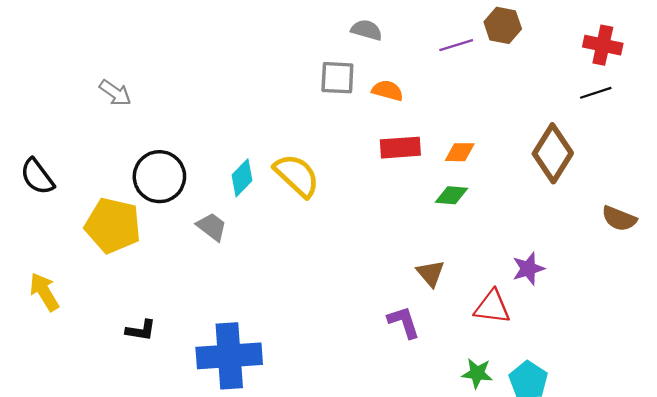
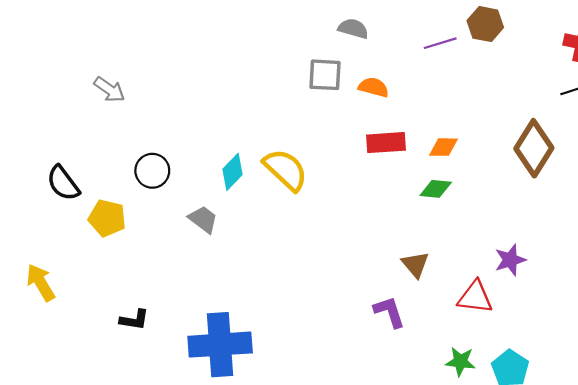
black semicircle: (37, 177) -> (63, 183), moved
black circle: (159, 177) -> (152, 171), size x0.7
yellow pentagon: (113, 226) -> (107, 218), size x0.7

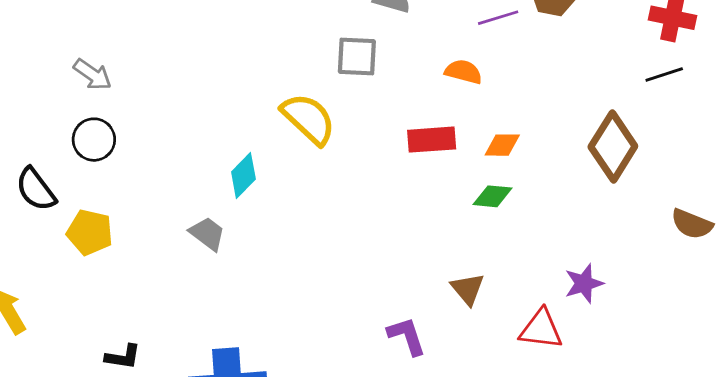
orange semicircle: (374, 87) -> (463, 72), moved
yellow semicircle: (286, 170) -> (308, 119), moved
black circle: (152, 171) -> (94, 140), moved
purple L-shape: (389, 312) -> (407, 336), moved

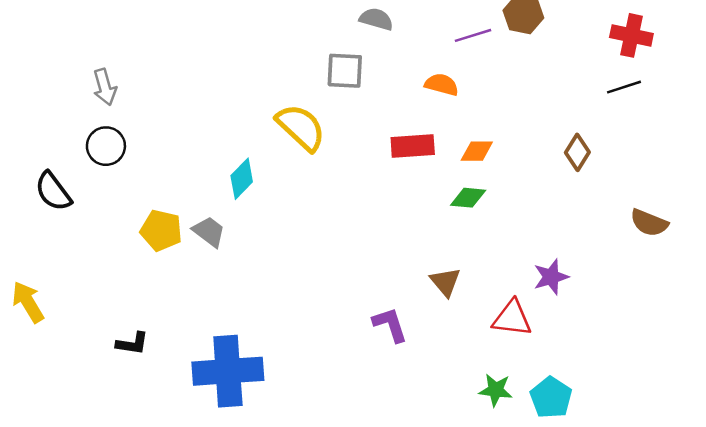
gray arrow: (93, 74) -> (105, 87), turned 39
brown diamond: (613, 146) -> (577, 152), size x0.6
yellow pentagon: (90, 232) -> (161, 230), moved

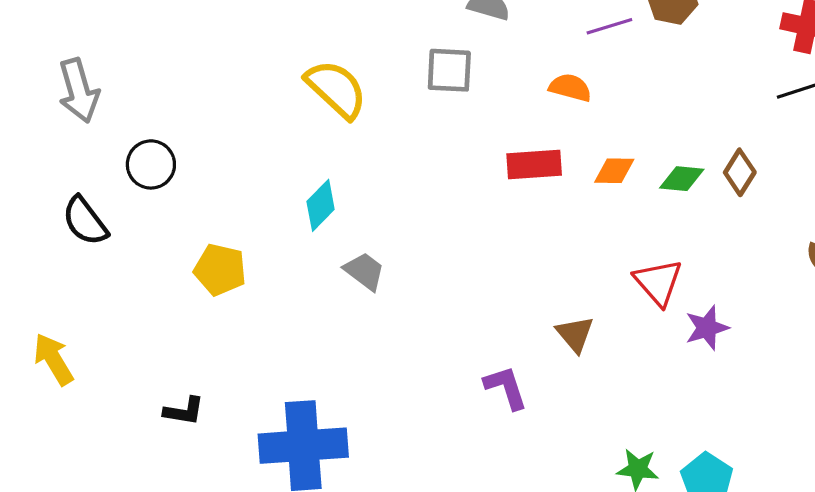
gray arrow: (105, 87) -> (79, 91), moved, size x1.4
yellow semicircle: (301, 127) -> (336, 89), moved
green diamond: (468, 198) -> (682, 179), moved
gray trapezoid: (209, 232) -> (365, 271), moved
red triangle: (512, 318) -> (658, 282), moved, turned 42

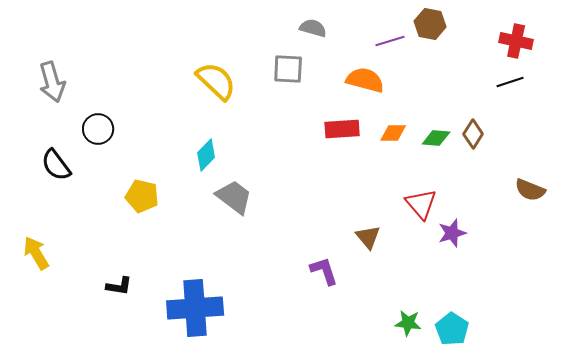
orange semicircle: (570, 88) -> (365, 80), size x1.4
gray trapezoid: (365, 271) -> (234, 197), size x1.4

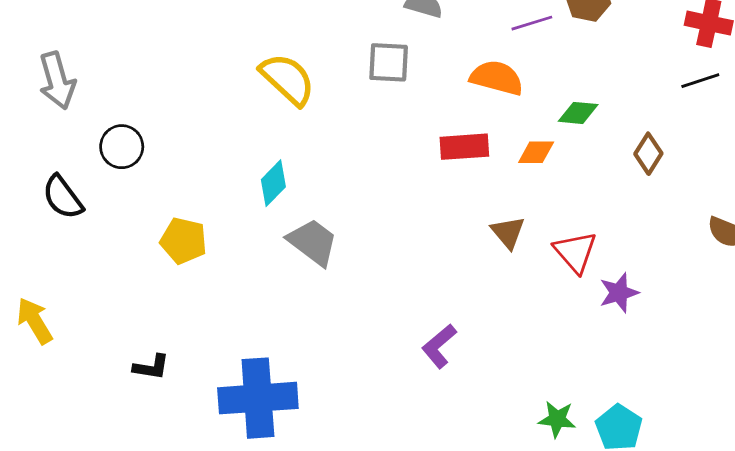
green diamond: (436, 138) -> (578, 113), moved
brown triangle: (368, 237) -> (508, 232), moved
purple L-shape: (324, 271) -> (439, 346), turned -112

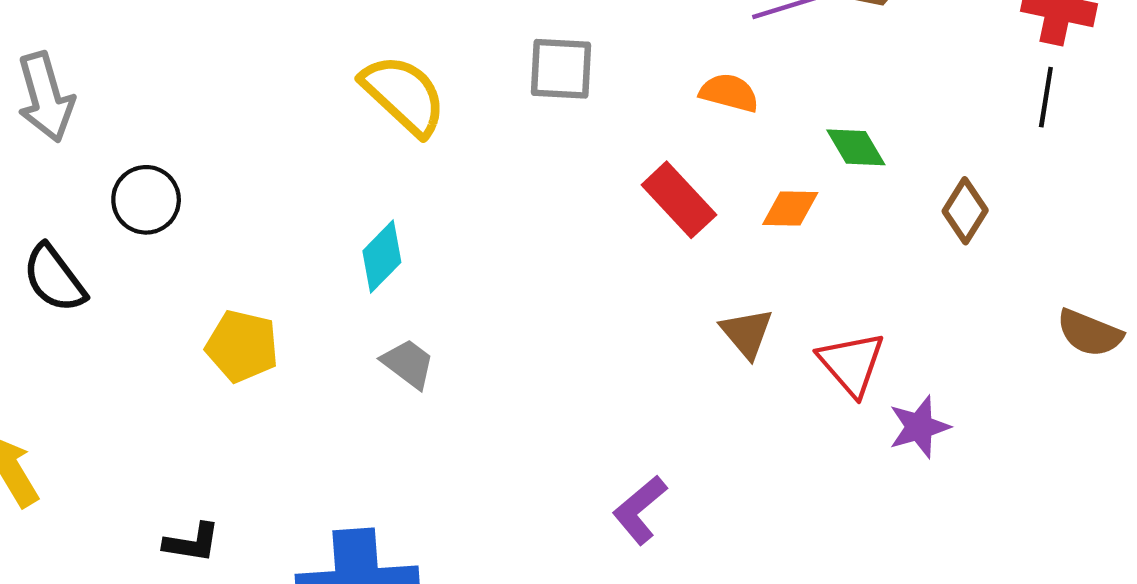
orange semicircle: (497, 78) -> (729, 93), size x0.7
black line: (700, 81) -> (1046, 97), turned -63
green diamond: (578, 113) -> (856, 147), turned 54
red rectangle: (464, 147) -> (679, 200), turned 51
gray trapezoid: (313, 242) -> (408, 364), moved, size x0.7

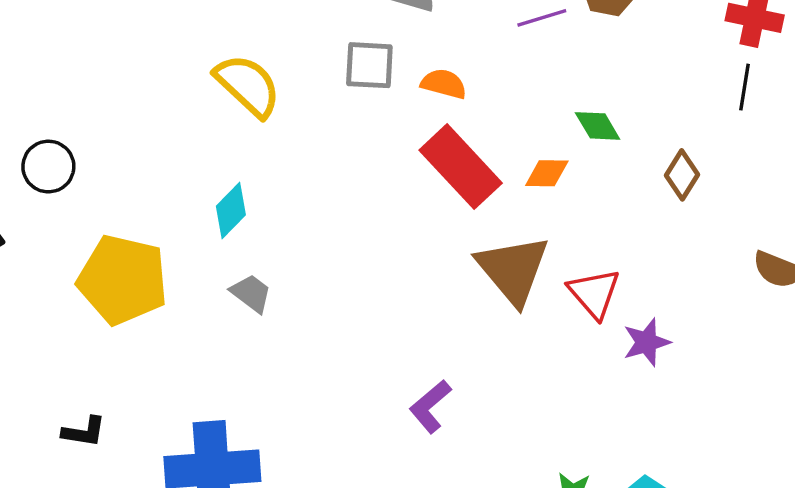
orange semicircle: (729, 93) -> (444, 84), moved
red rectangle: (679, 200) -> (461, 167), size x1.4
brown triangle: (747, 333) -> (513, 270), size x1.8
yellow pentagon: (242, 346) -> (123, 280), size x1.6

